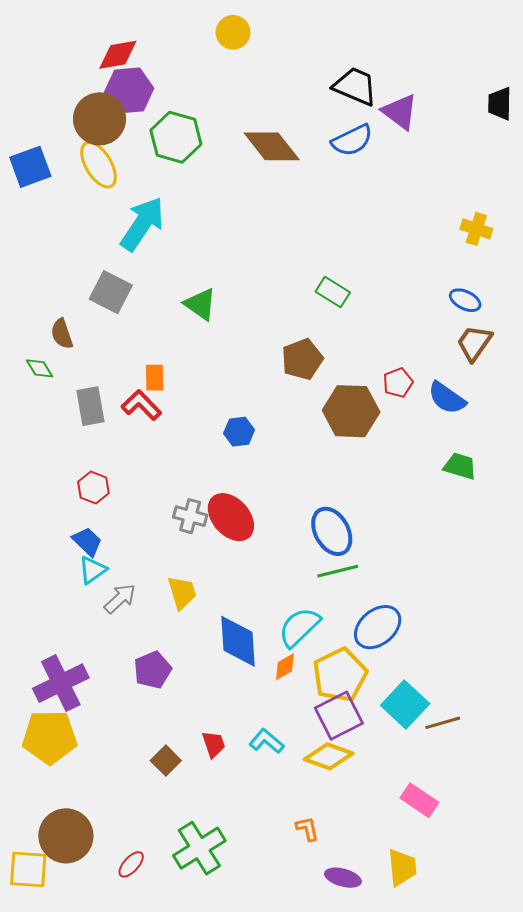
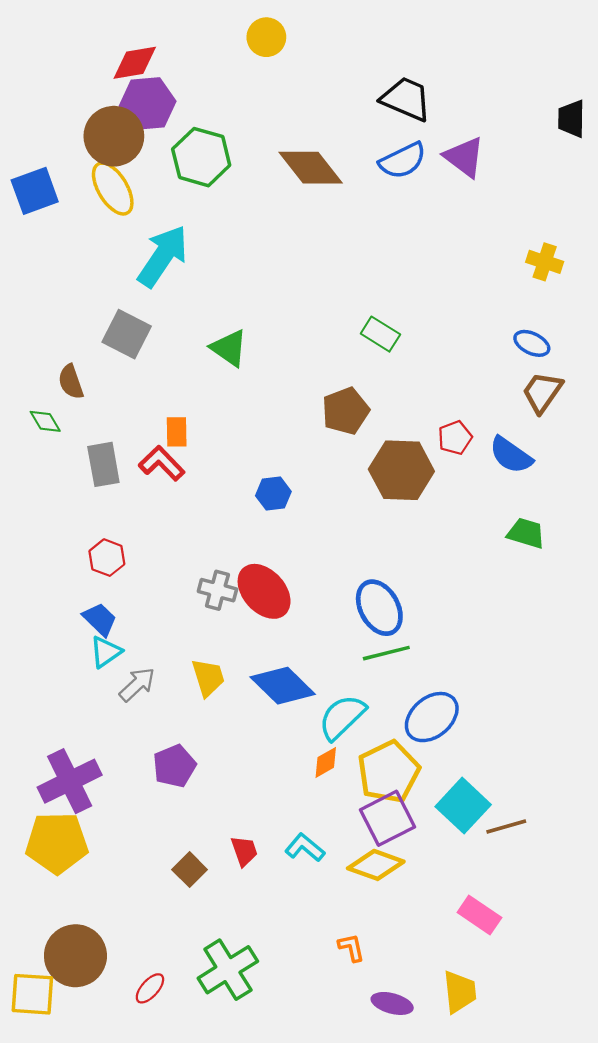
purple triangle: (400, 112) -> (464, 157), moved
blue diamond: (238, 641) -> (283, 686), moved, turned -42

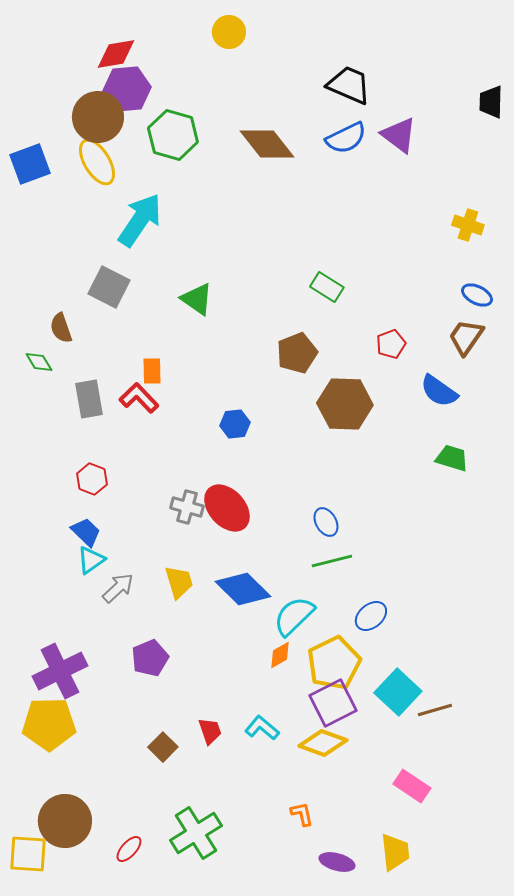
blue ellipse: (532, 343) -> (477, 295), moved
red pentagon: (455, 438) -> (391, 344), moved
blue ellipse: (379, 608) -> (326, 522), size x0.6
blue ellipse: (432, 717) -> (371, 616), size x0.7

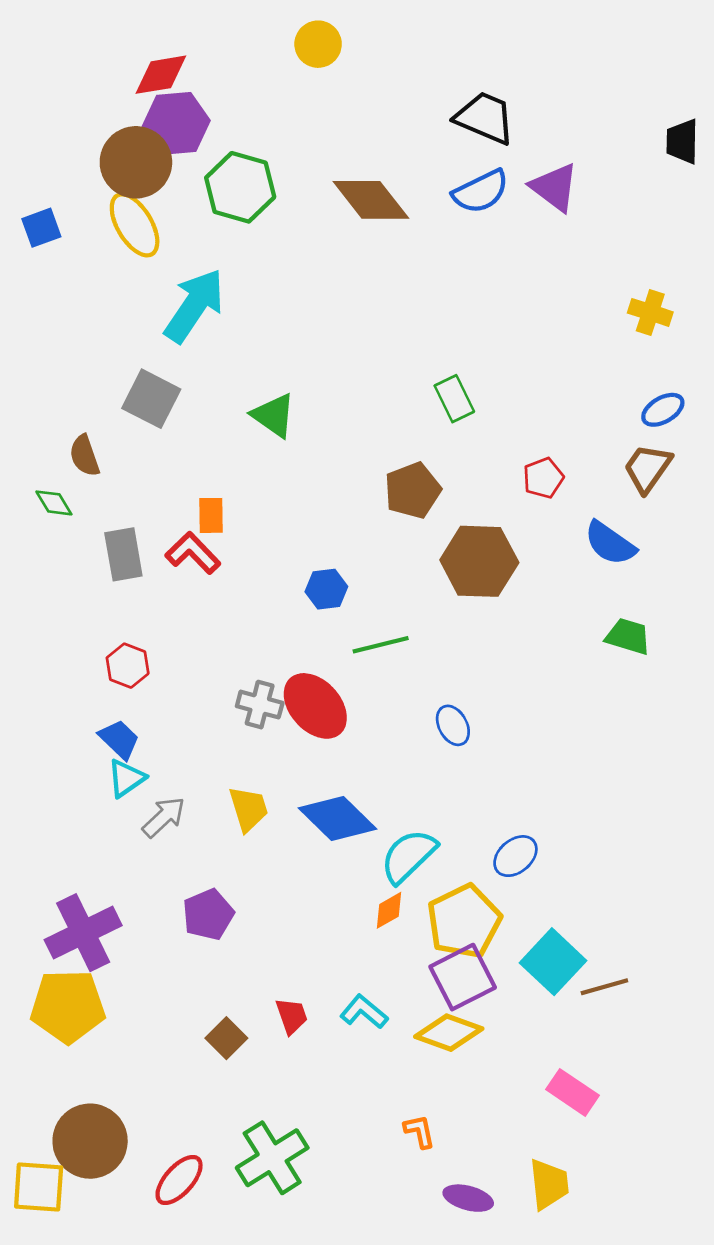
blue square: (30, 164) -> (41, 228), size x0.7
green rectangle: (327, 287) -> (454, 399), turned 32
blue ellipse: (477, 295) -> (663, 410), turned -56
green line: (332, 561) -> (381, 645), moved
red ellipse: (129, 849) -> (179, 1180), size x1.4

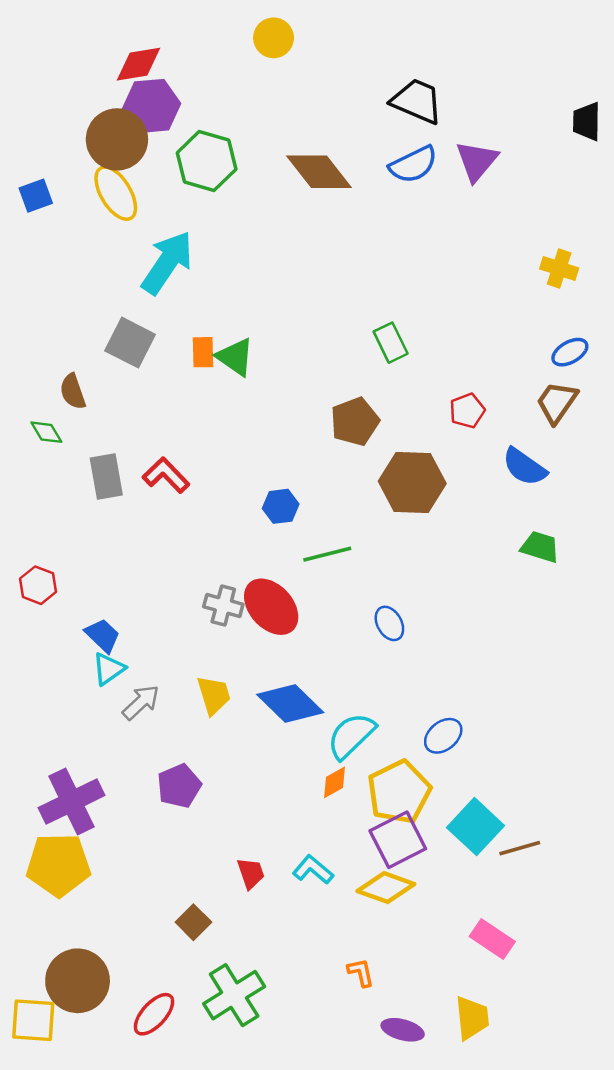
purple triangle: (554, 187) -> (477, 161), turned 33
orange rectangle: (211, 515) -> (203, 352), moved
red hexagon: (128, 666) -> (38, 585), moved
brown square: (226, 1038) -> (193, 922), moved

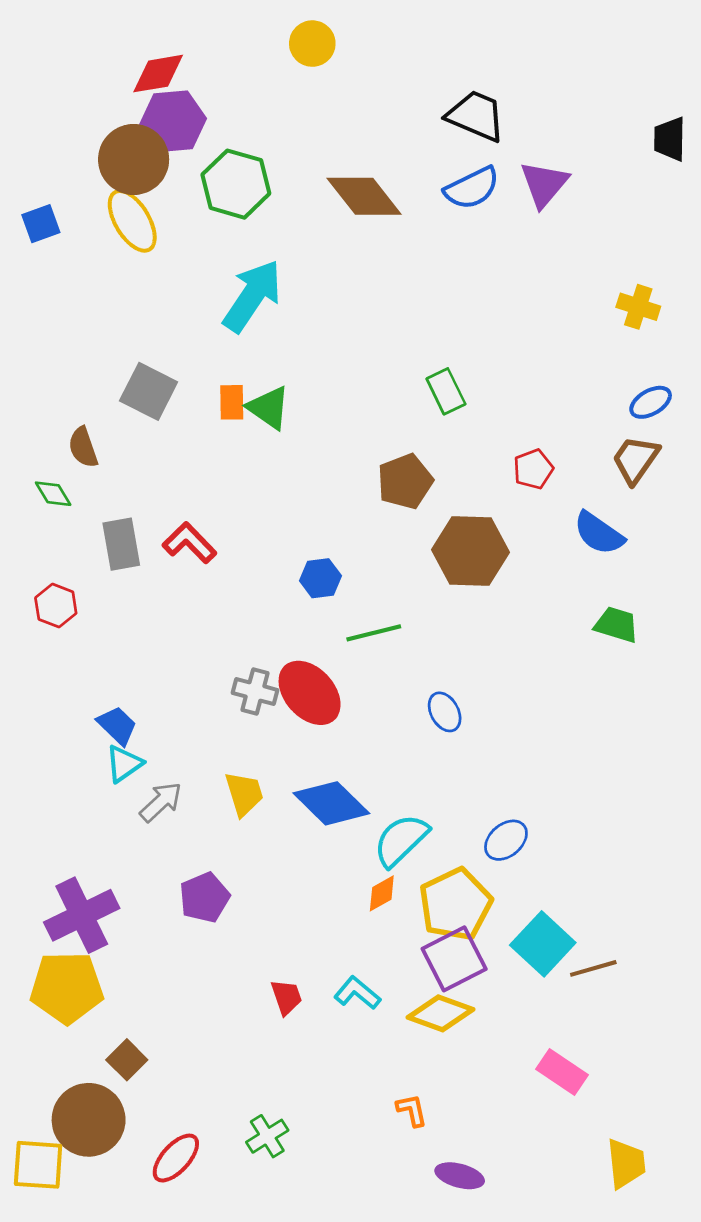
cyan arrow: (167, 263) -> (252, 296), moved
red hexagon: (38, 585) -> (56, 606), moved
brown square: (193, 922) -> (127, 1060), moved
green cross: (234, 995) -> (267, 1136), size x0.6
yellow trapezoid: (472, 1018) -> (626, 1163), moved

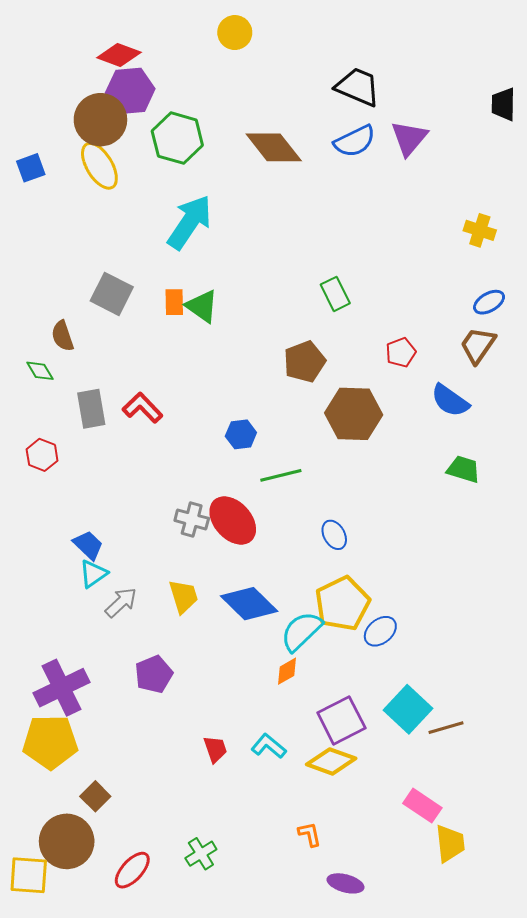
red diamond: (158, 74) -> (119, 55), turned 30
yellow pentagon: (456, 904) -> (342, 604), moved
yellow trapezoid: (626, 1163) -> (450, 843), moved

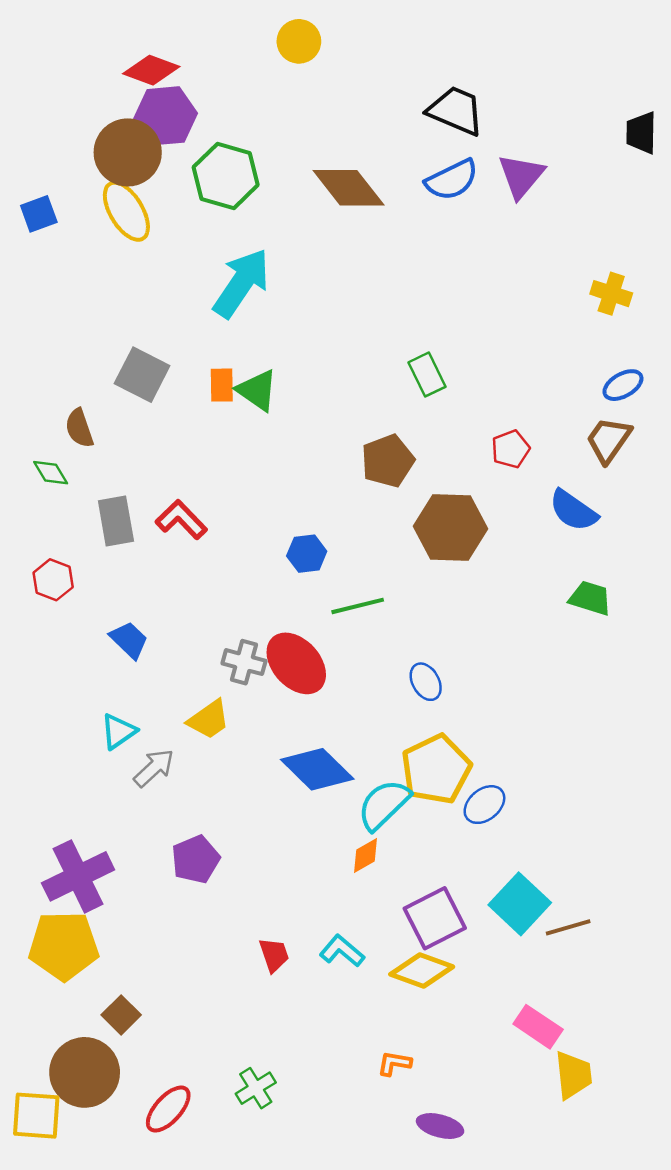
blue trapezoid: (88, 545) -> (129, 640), moved
yellow trapezoid: (184, 596) -> (209, 720), moved, turned 72
orange L-shape: (310, 834) -> (394, 1063), turned -68

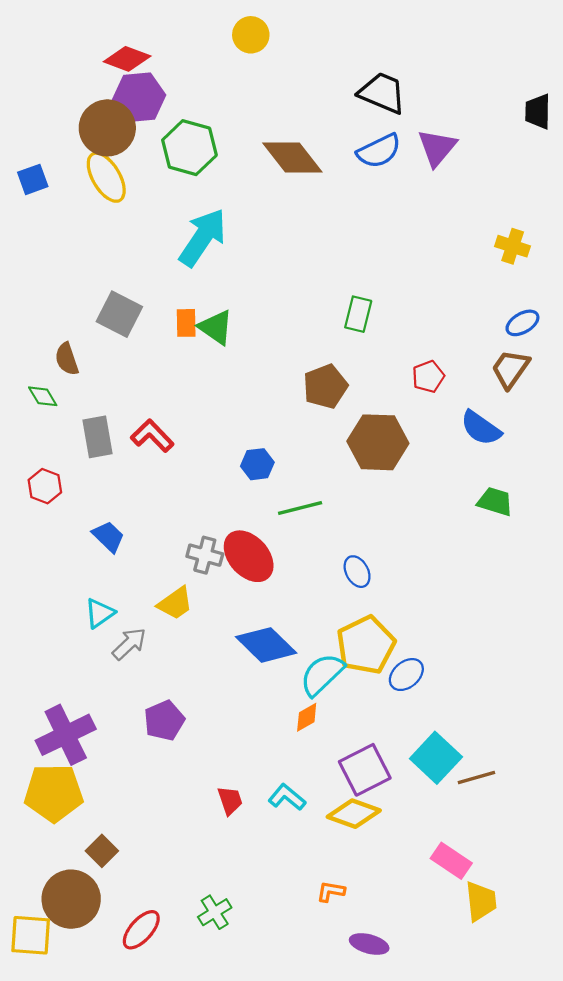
green rectangle: (427, 375) -> (358, 314), turned 40

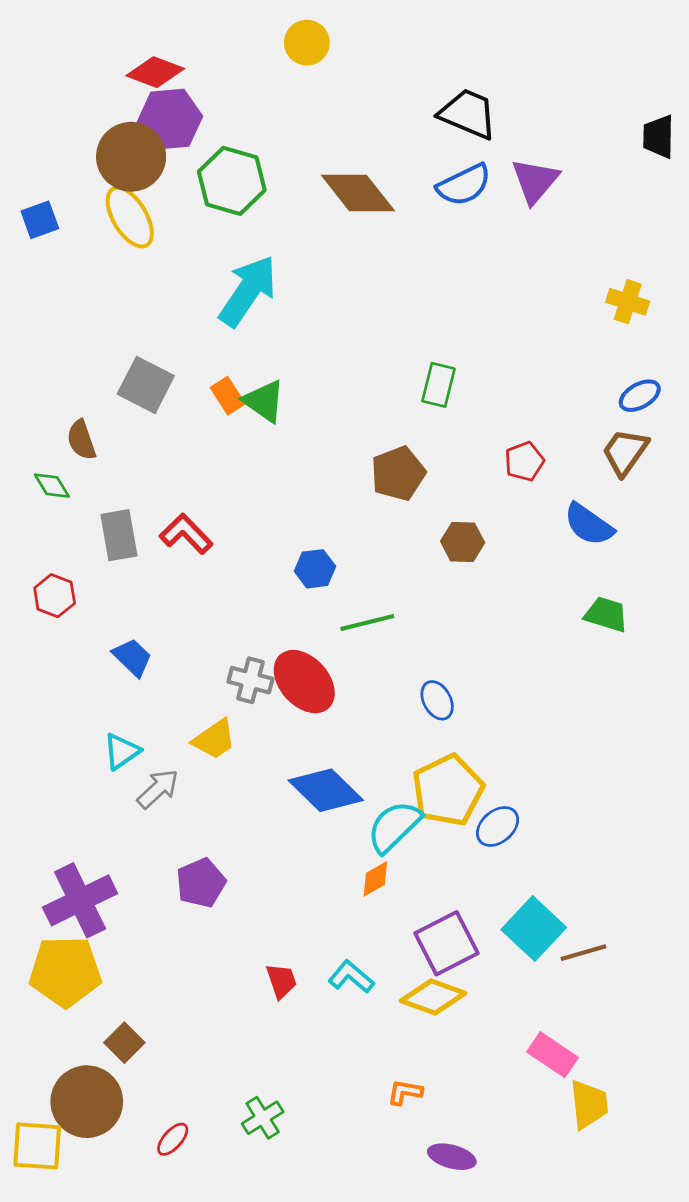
orange rectangle: (186, 323) -> (228, 396), turned -32
brown hexagon: (378, 442) -> (463, 542), size x0.6
red ellipse: (141, 930) -> (173, 1139), size x0.7

